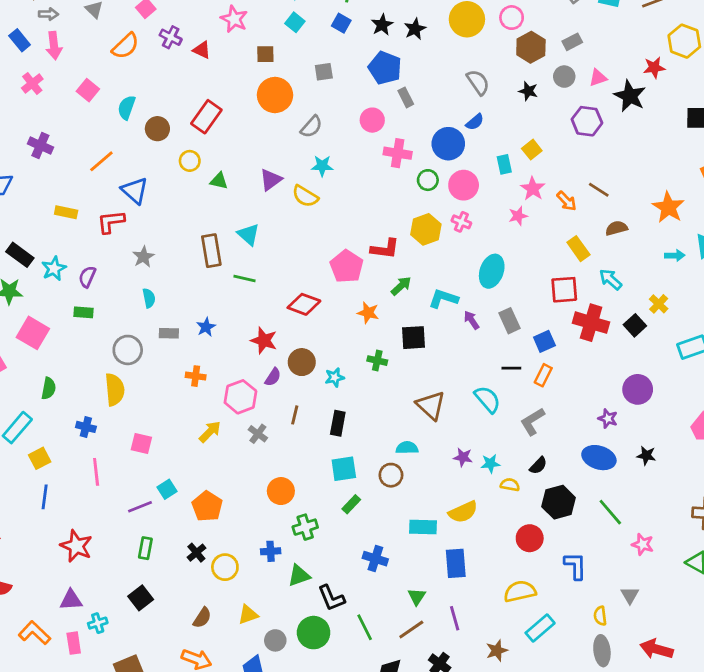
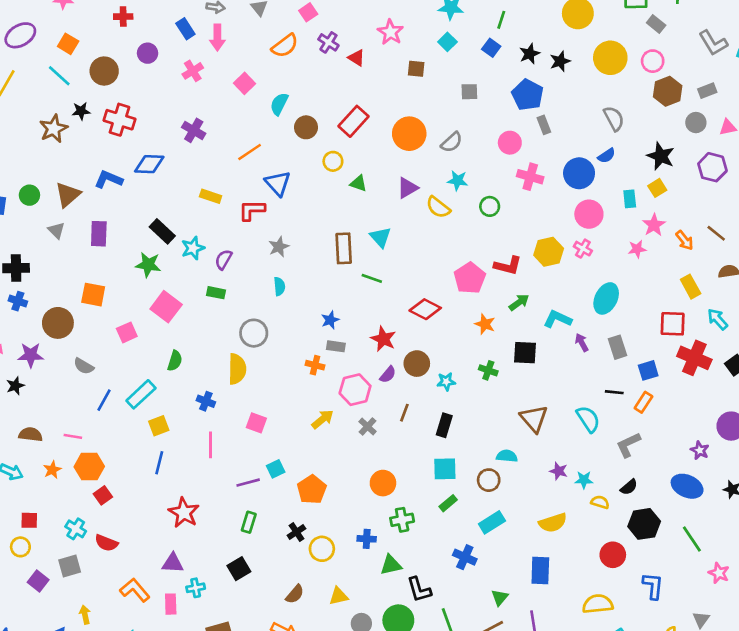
black star: (528, 91) -> (661, 156), moved, size x1.5
orange circle: (275, 95) -> (409, 134), moved
green circle: (428, 180) -> (490, 206), moved
gray rectangle: (169, 333) -> (336, 346), moved
cyan rectangle: (423, 527) -> (492, 522), moved, turned -40

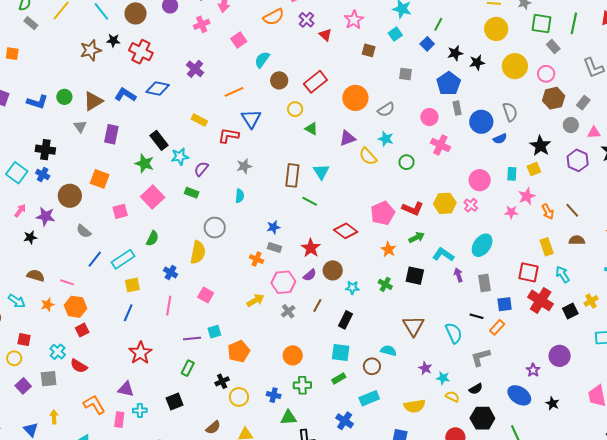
gray rectangle: (707, 91) -> (583, 103), turned -40
blue circle: (579, 173) -> (481, 122), moved

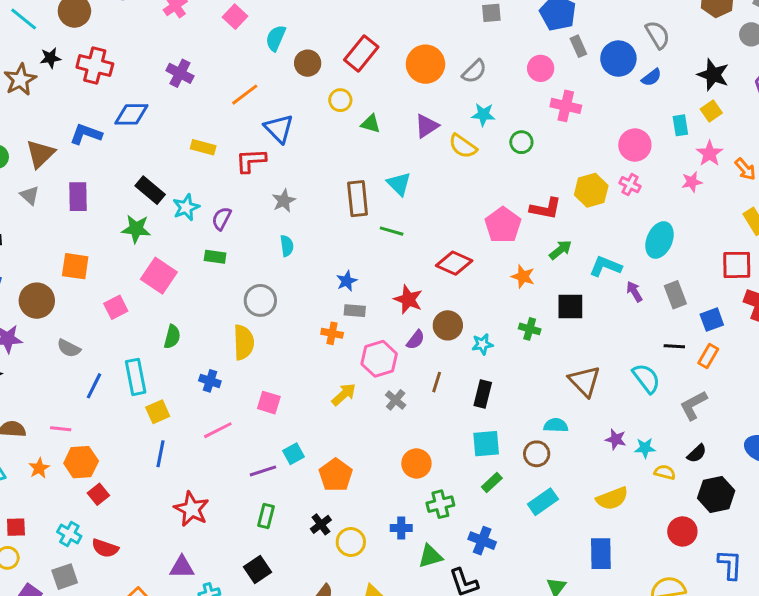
cyan rectangle: (123, 259) -> (136, 377), turned -55
pink line: (169, 306) -> (218, 430), turned 66
blue cross: (345, 421) -> (482, 541), moved

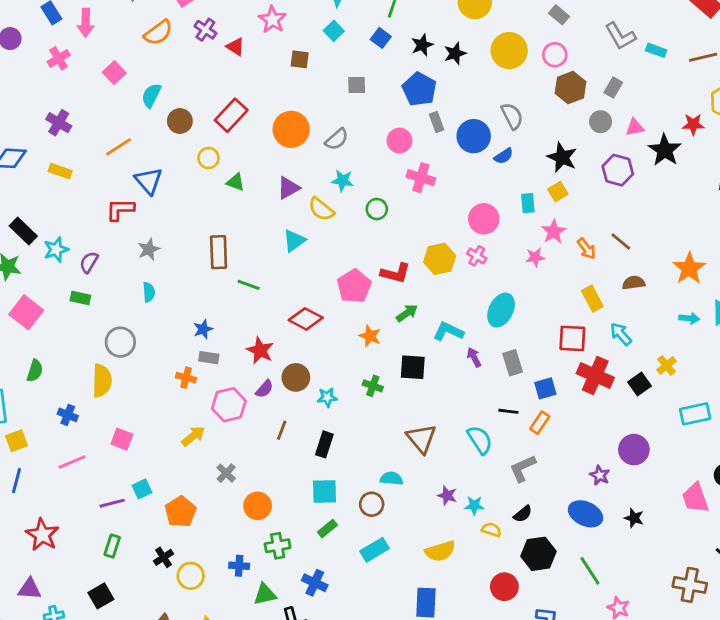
yellow rectangle: (203, 147) -> (60, 171), moved
cyan triangle: (399, 184) -> (294, 241), moved, turned 35
gray cross: (396, 400) -> (226, 473), moved

